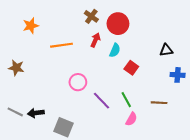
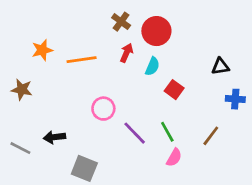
orange star: (31, 26) -> (42, 50), moved
brown line: (159, 103) -> (211, 136), turned -56
black arrow: (36, 113) -> (54, 137), moved

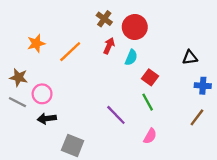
orange line: (82, 60) -> (70, 52), turned -35
pink circle: (103, 109) -> (42, 94), moved
green line: (167, 132) -> (148, 102), moved
brown line: (211, 136) -> (197, 117), moved
gray line: (20, 148) -> (17, 102), moved

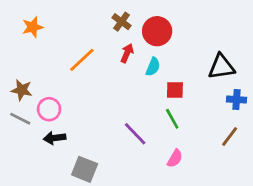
orange star: (36, 43) -> (33, 27), moved
black triangle: (190, 57) -> (221, 67), size x1.5
red square: (150, 77) -> (175, 90), turned -35

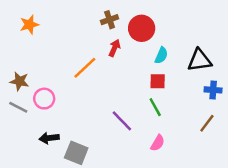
brown cross: (122, 22) -> (110, 20), turned 35
orange line: (82, 60) -> (85, 68), moved
cyan semicircle: (153, 67) -> (161, 55), moved
black arrow: (55, 138) -> (49, 138), moved

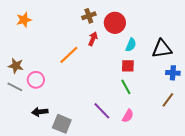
purple line: (122, 121) -> (102, 111), moved

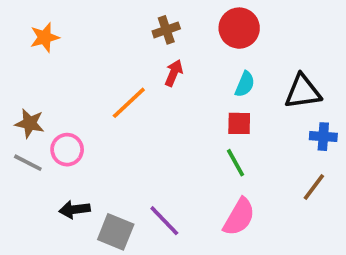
red circle: (115, 23) -> (239, 28), moved
purple line: (102, 111) -> (164, 221), moved
pink semicircle: (128, 116) -> (239, 217), size x1.5

